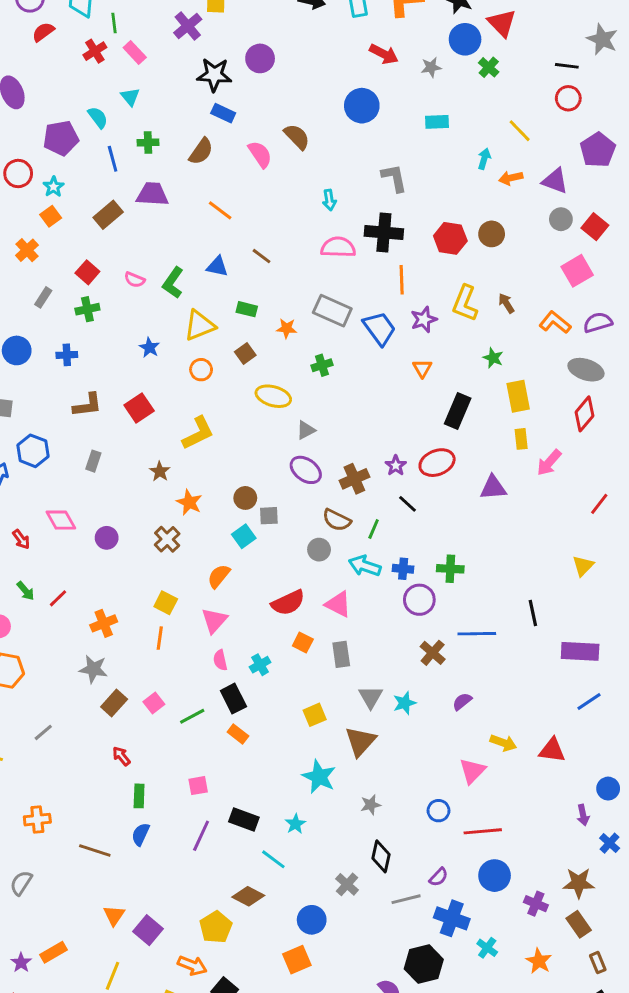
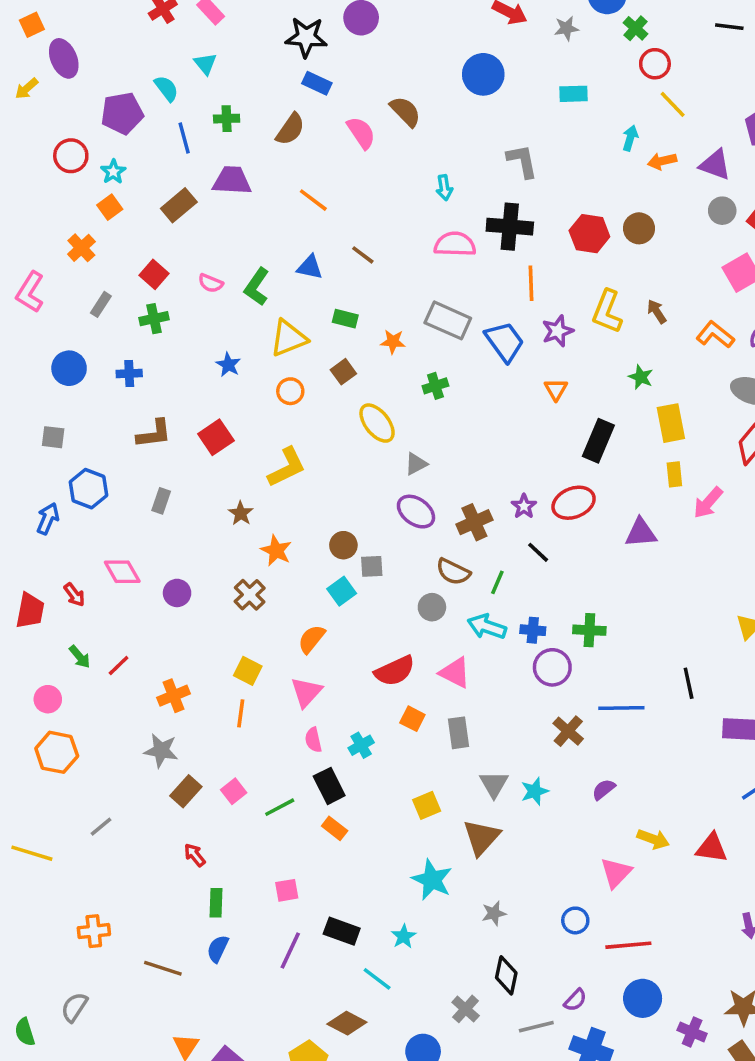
red circle: (568, 98) -> (655, 64), moved
yellow ellipse: (273, 396) -> (377, 423), turned 36

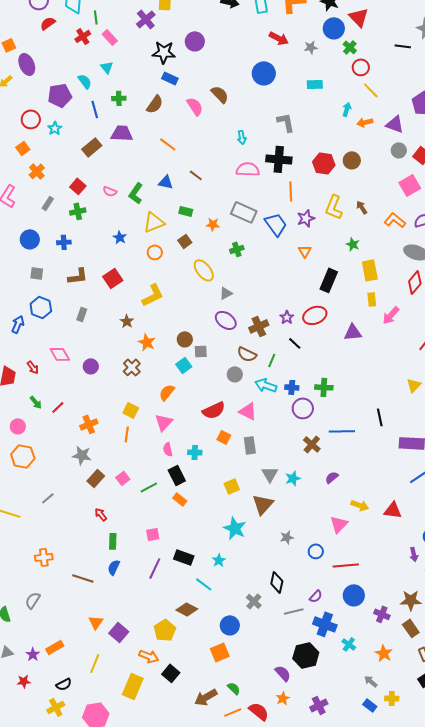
orange square: (110, 207) -> (23, 148), moved
gray square: (53, 437) -> (37, 273), moved
cyan cross: (361, 745) -> (195, 452), turned 32
gray star: (494, 913) -> (287, 537), moved

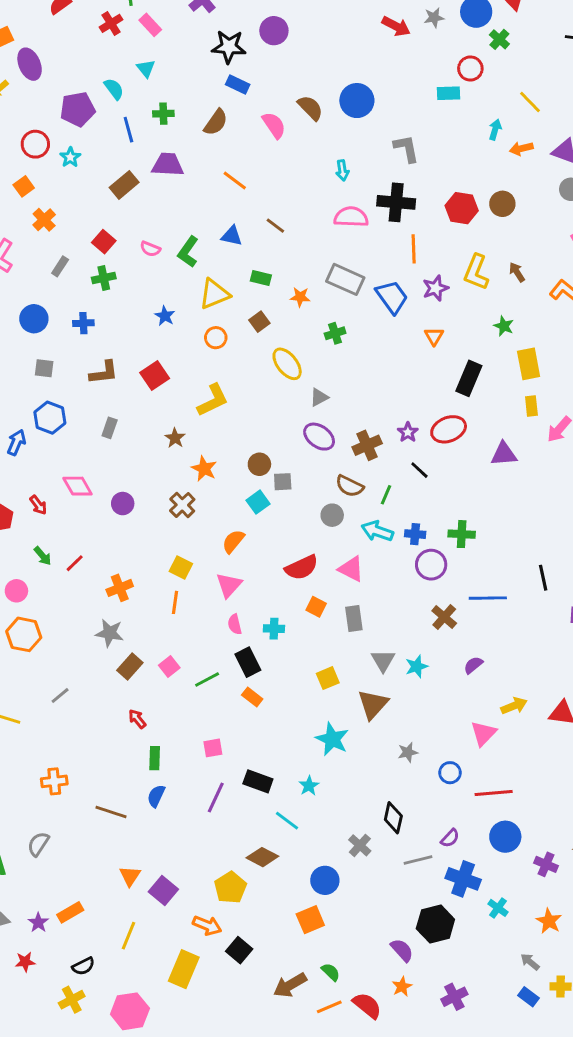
gray star: (311, 47) -> (434, 18), moved
red circle: (361, 67) -> (470, 68), moved
blue circle: (264, 73) -> (357, 101), moved
yellow arrow: (360, 505) -> (514, 706), turned -42

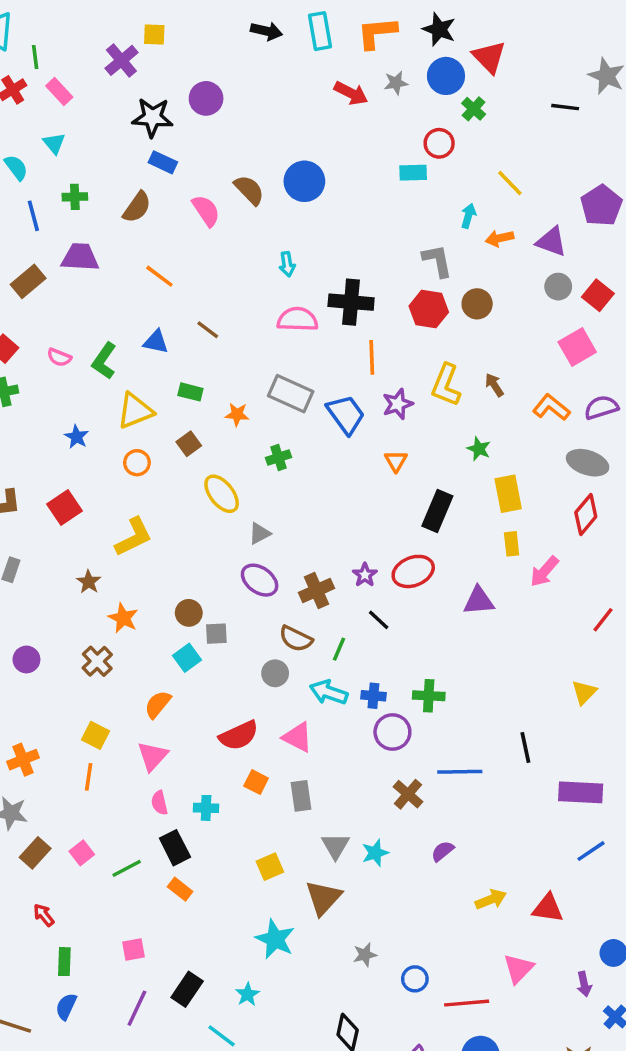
gray L-shape: (406, 149) -> (437, 261), moved
pink triangle: (483, 733) -> (518, 969), moved
black rectangle: (258, 781) -> (187, 989), turned -76

